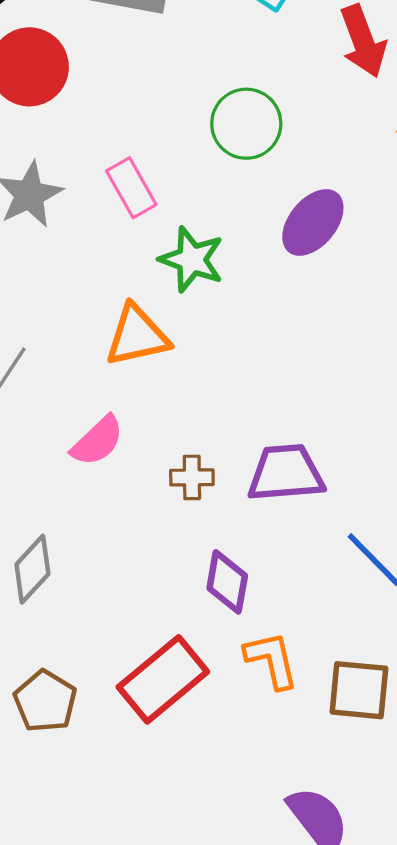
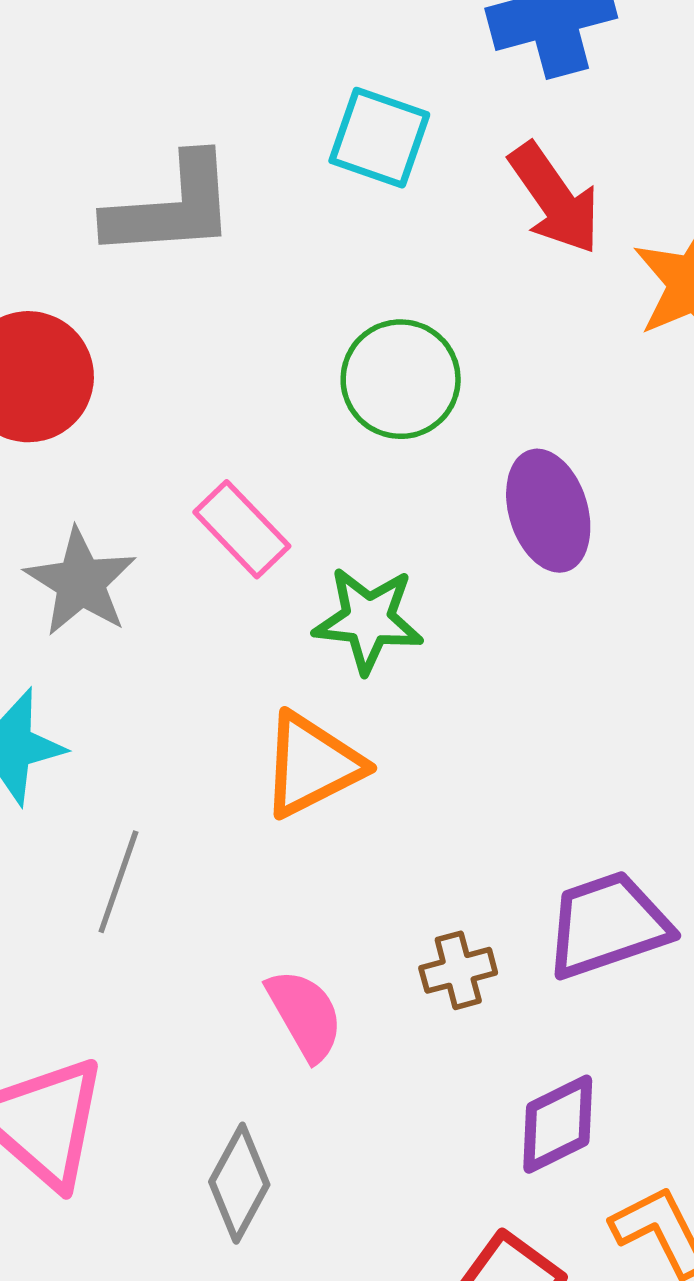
purple ellipse: (313, 222) -> (548, 511), turned -42
pink semicircle: (97, 441) -> (305, 1015), moved, turned -62
purple diamond: (227, 582) -> (558, 1124), turned 68

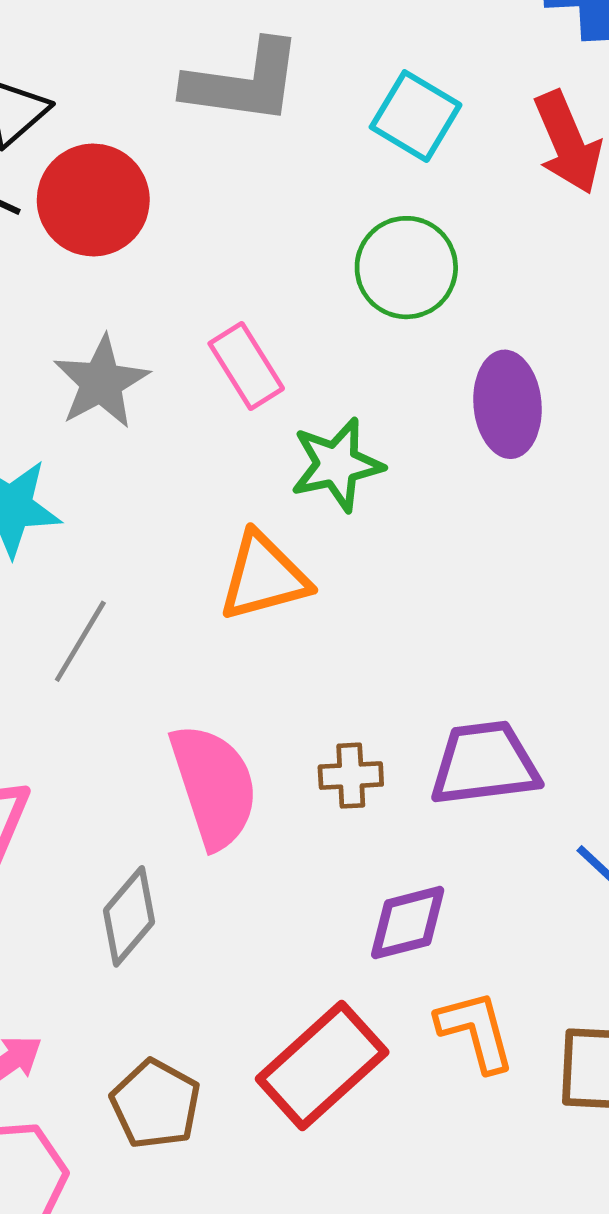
cyan square: (379, 138) -> (416, 116), moved
green star: (368, 620) -> (337, 465), turned -30
pink semicircle: (305, 1015) -> (214, 786), size x1.5

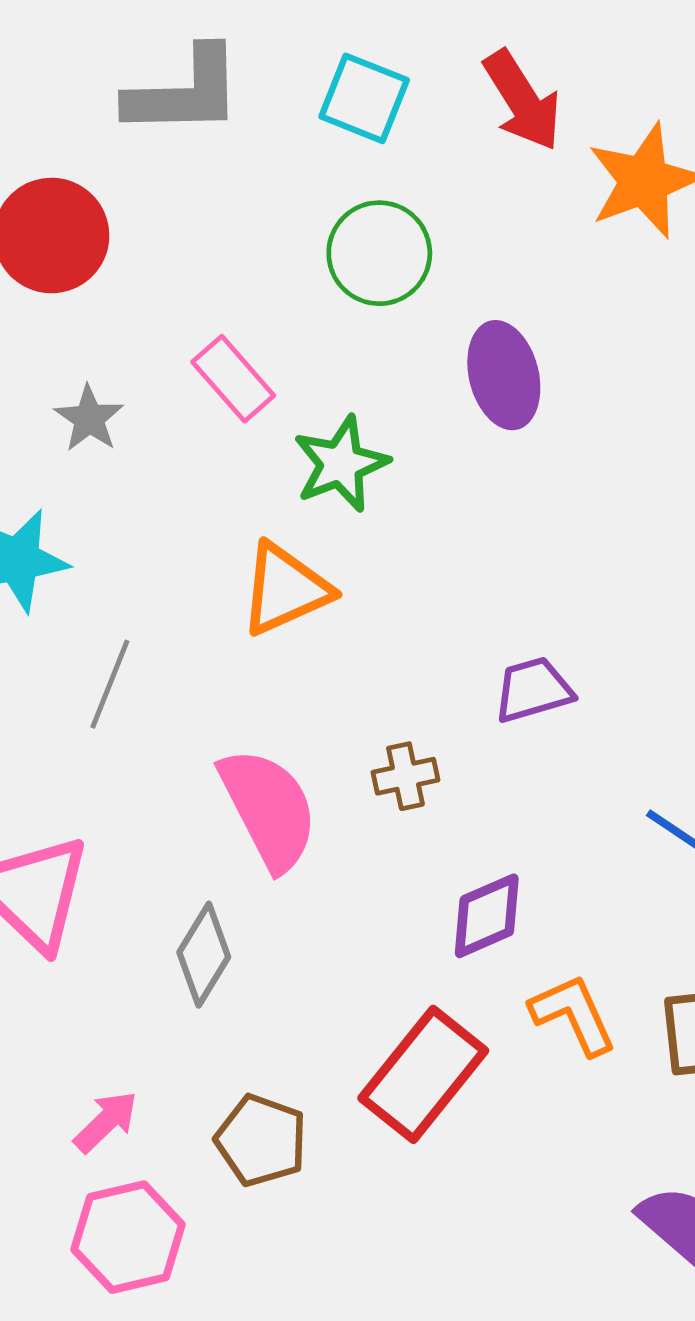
gray star: (101, 382) -> (89, 419), size x0.7
purple trapezoid: (485, 764) -> (533, 690), moved, size x0.7

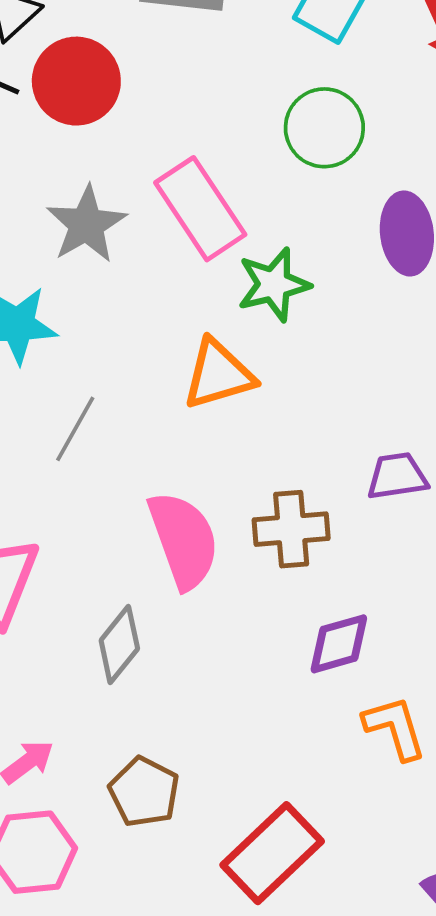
pink rectangle: (233, 379) -> (200, 209), size x1.5
gray star: (89, 419) -> (86, 224), size x1.5
brown cross: (405, 776) -> (291, 529), size x1.5
red rectangle: (423, 1074) -> (272, 853), moved

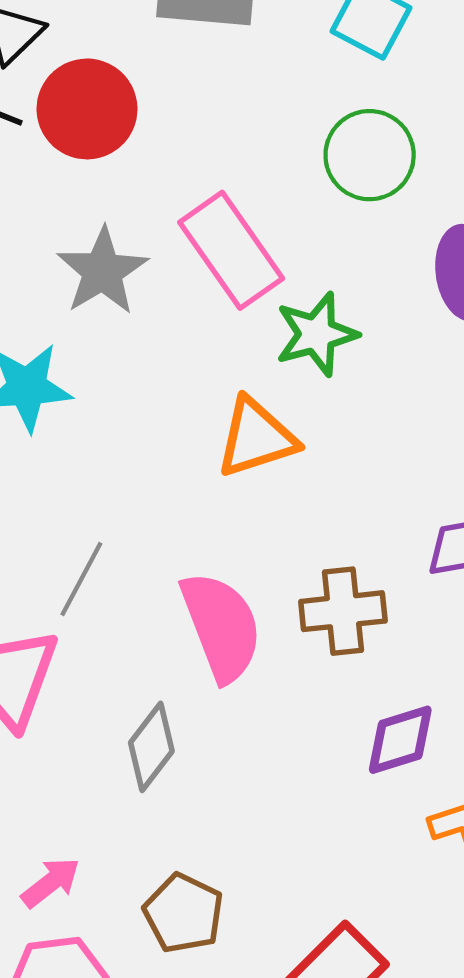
gray line: (75, 429) -> (81, 579), moved

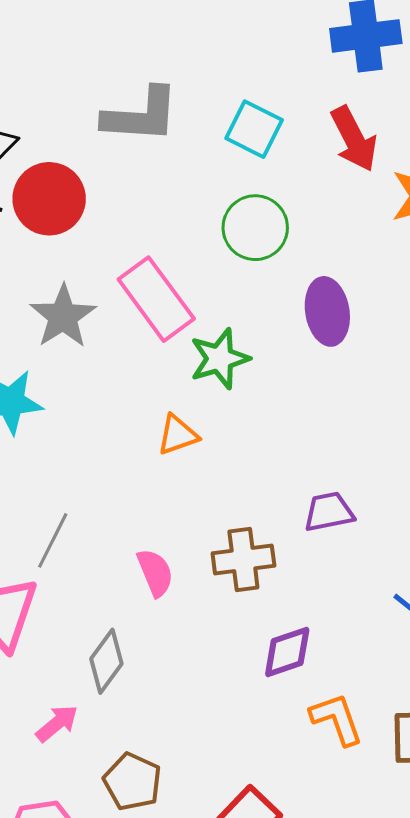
orange triangle: (256, 438) -> (178, 435), size x0.7
pink semicircle: (221, 627) -> (155, 573), size x0.6
pink arrow: (51, 883) -> (57, 723), moved

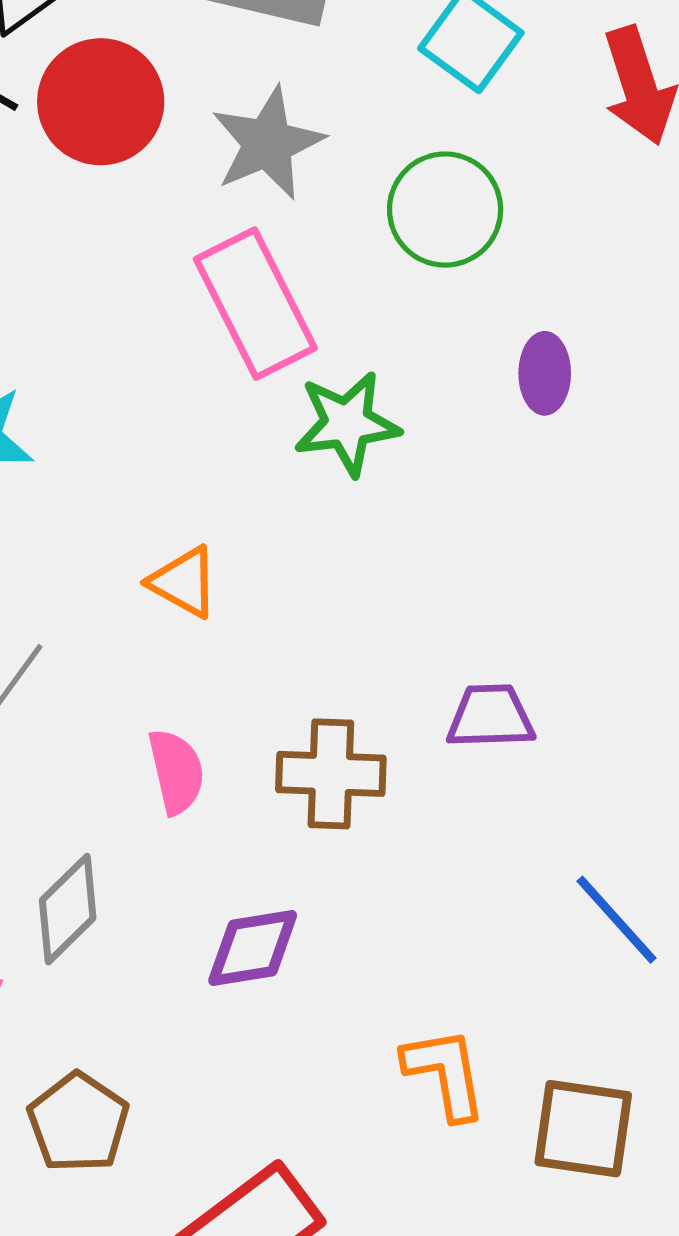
purple ellipse: (327, 311) -> (545, 373), size x0.7
gray star: (63, 316) -> (267, 143), moved
orange triangle: (178, 435) -> (184, 582), moved, turned 39
purple diamond: (287, 652) -> (253, 948), moved

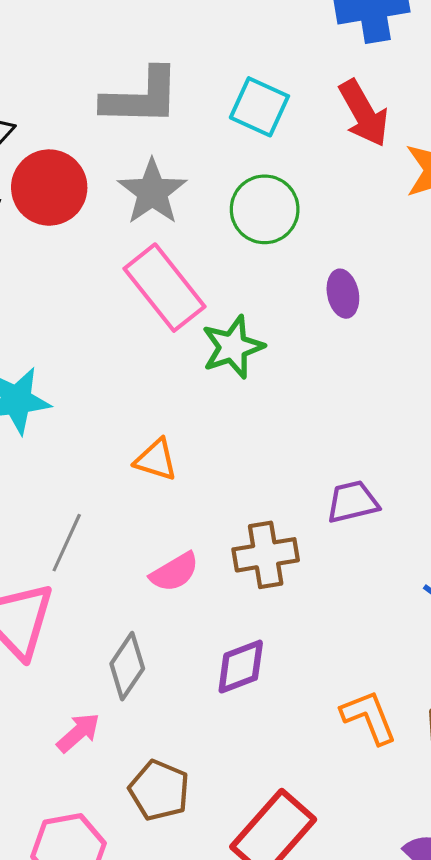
pink semicircle: (176, 771) -> (174, 572), turned 84

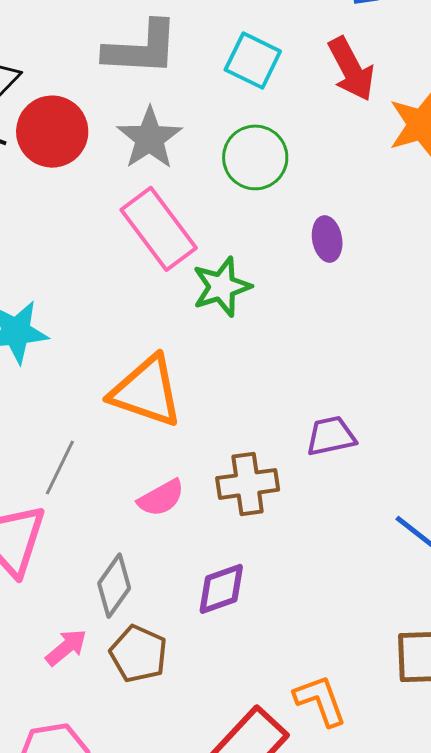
orange triangle: (156, 460) -> (146, 391), size x1.8
orange L-shape: (369, 717) -> (320, 701), moved
brown pentagon: (159, 790) -> (138, 654), moved

